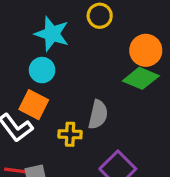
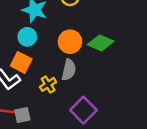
orange circle: (146, 50) -> (70, 42), moved
yellow cross: (70, 134) -> (48, 84), turned -35

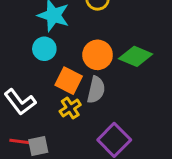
orange square: (21, 62) -> (69, 81), moved

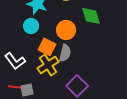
green diamond: (136, 56) -> (91, 16), moved, turned 50
yellow cross: (70, 108) -> (48, 65), size x1.5

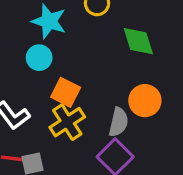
orange circle: (66, 30) -> (145, 101), moved
gray semicircle: (65, 53) -> (118, 122), moved

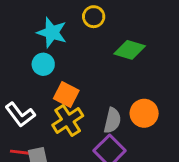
green diamond: (138, 41) -> (130, 50), turned -56
orange circle: (145, 101) -> (144, 113), moved

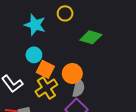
cyan circle: (43, 64) -> (34, 55), moved
orange circle: (144, 113) -> (72, 74), moved

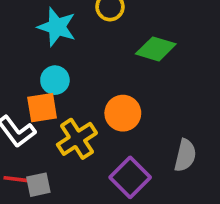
orange square: (45, 69) -> (42, 108), moved, turned -36
gray semicircle: (78, 88) -> (185, 155), moved

